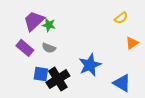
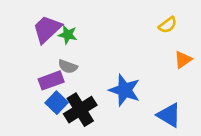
purple rectangle: (25, 48) -> (51, 80), moved, turned -60
blue star: (90, 65) -> (125, 90), turned -30
blue square: (41, 74) -> (57, 103), turned 35

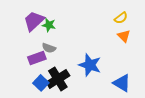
orange triangle: (183, 60) -> (124, 36), moved, turned -40
blue square: (57, 103) -> (41, 83), moved

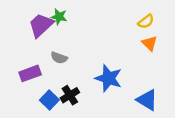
green star: (49, 25) -> (59, 17), moved
purple rectangle: (37, 58) -> (30, 73), moved
black cross: (58, 79) -> (70, 95), size x0.7

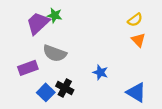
gray semicircle: (59, 58) -> (55, 53), size x1.5
blue star: (108, 78) -> (100, 72), size x0.6
black cross: (70, 95) -> (65, 88), turned -30

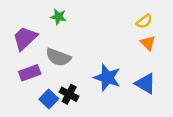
purple trapezoid: (38, 23) -> (25, 38), moved
blue star: (100, 72) -> (107, 78), size x1.6
blue triangle: (136, 92) -> (145, 84), moved

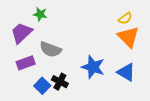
green star: (58, 17) -> (40, 14), moved
orange triangle: (148, 43) -> (128, 37), size x1.6

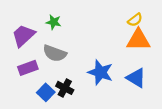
green star: (40, 14) -> (54, 22), moved
orange triangle: (128, 37) -> (138, 40), turned -45

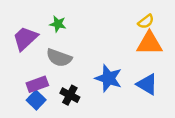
purple rectangle: (28, 68) -> (37, 84), moved
blue square: (46, 92) -> (36, 100), moved

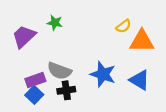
yellow semicircle: (146, 22) -> (124, 26), moved
gray semicircle: (59, 58) -> (59, 71), moved
black cross: (70, 95) -> (66, 90), turned -36

